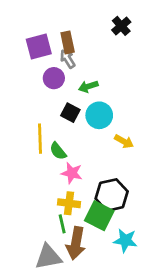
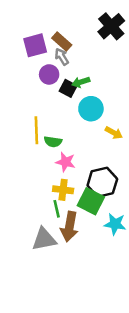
black cross: (121, 26) -> (111, 26), size x1.5
brown rectangle: (68, 42) -> (62, 42), turned -36
black square: (70, 113) -> (68, 88), moved
green semicircle: (58, 151) -> (53, 142), turned -42

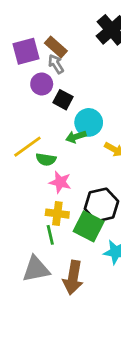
green arrow: (81, 82) -> (76, 137), moved
yellow line: (36, 130) -> (27, 147), turned 56
brown arrow: (69, 227) -> (73, 278), moved

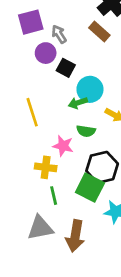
brown rectangle: (56, 47) -> (99, 32), moved
yellow line: (27, 147) -> (32, 112), turned -72
green semicircle: (46, 159) -> (86, 131), moved
yellow cross: (57, 214) -> (46, 167), moved

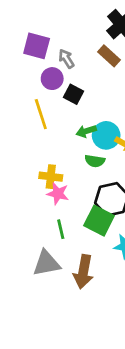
purple square: (31, 22) -> (37, 46), turned 30
cyan circle: (90, 89) -> (106, 135), moved
yellow line: (32, 112) -> (41, 114), moved
pink star: (63, 146) -> (58, 194), moved
yellow cross: (46, 167) -> (51, 177), moved

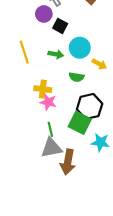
yellow line: (41, 114) -> (24, 52), moved
green arrow: (86, 131) -> (56, 54), moved, turned -152
cyan circle: (106, 135) -> (80, 48), moved
gray triangle: (46, 263) -> (51, 148), moved

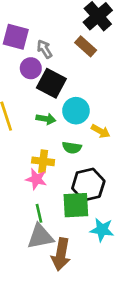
black square: (60, 26) -> (51, 83), size x1.5
yellow cross: (43, 89) -> (43, 161), moved
green square: (80, 123) -> (76, 205), turned -30

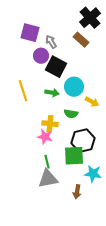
brown arrow: (61, 254) -> (77, 192), moved, size x0.6

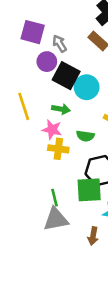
cyan circle: (74, 87) -> (87, 87), moved
pink star: (45, 137) -> (52, 130), moved

